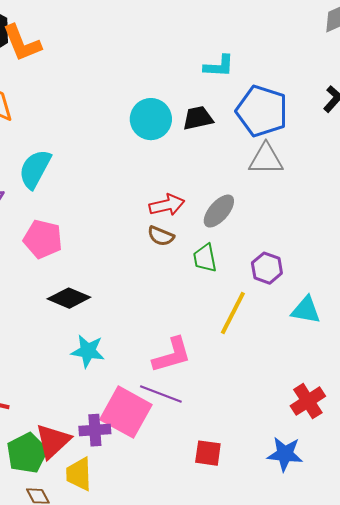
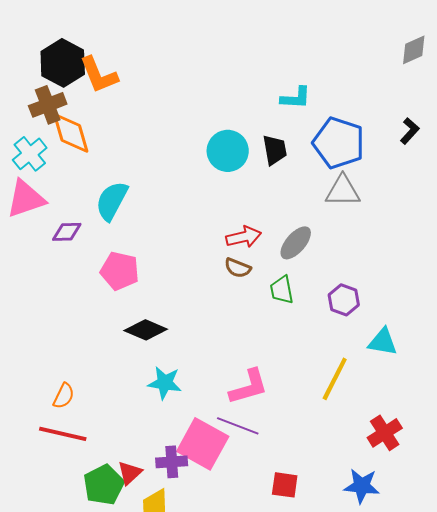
black trapezoid: (198, 118) -> (275, 150), turned 92
yellow line: (233, 313) -> (335, 379), moved
red triangle: (53, 441) -> (130, 473), size x0.7

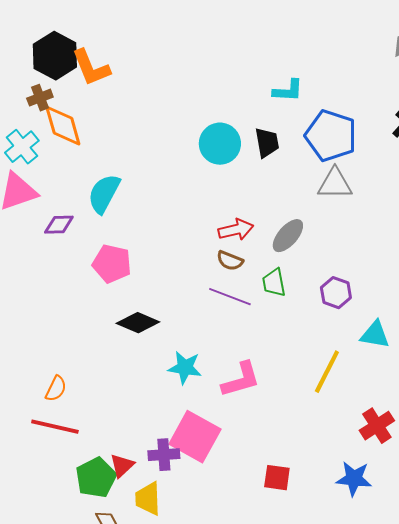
brown cross: (48, 105) -> (40, 98), size x0.7
cyan star: (165, 383) -> (185, 368), moved
purple line: (238, 426) -> (230, 297), moved

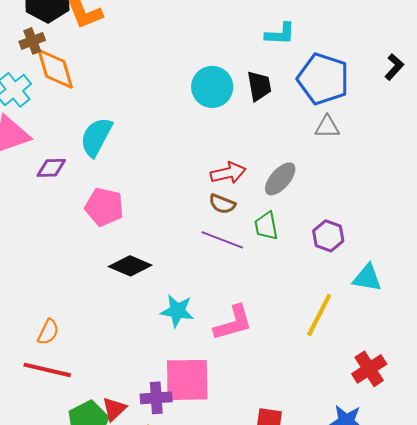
gray triangle: (335, 184) -> (327, 127), size x0.7
pink square: (195, 437) -> (187, 380), turned -30

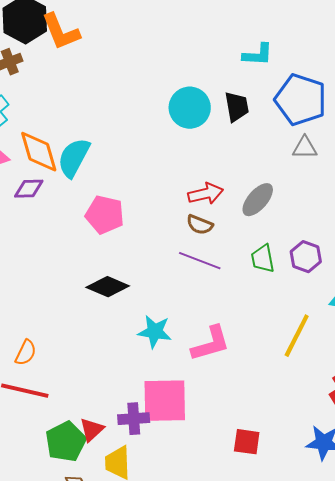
orange diamond: (55, 69) -> (39, 152), moved
pink pentagon: (104, 207) -> (105, 215), moved
green trapezoid: (266, 226) -> (263, 259), moved

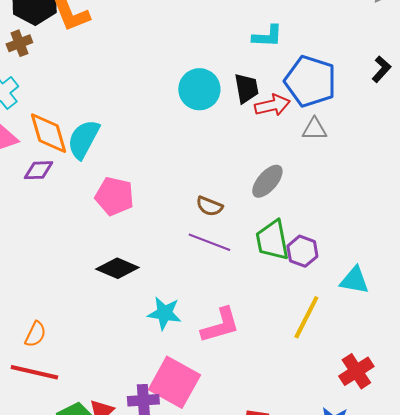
red arrow: (206, 194) -> (272, 105), moved
purple hexagon: (306, 257) -> (302, 251), moved
green trapezoid: (263, 259) -> (272, 240), size x1.4
pink square: (165, 401) -> (174, 382), turned 30

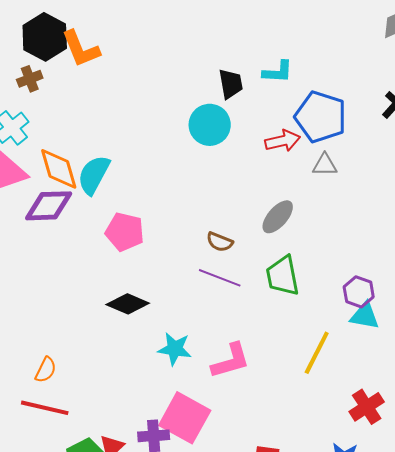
black trapezoid: (246, 88) -> (231, 84), moved
purple diamond: (38, 170) -> (49, 206), size x1.6
purple hexagon: (302, 251) -> (359, 292), moved

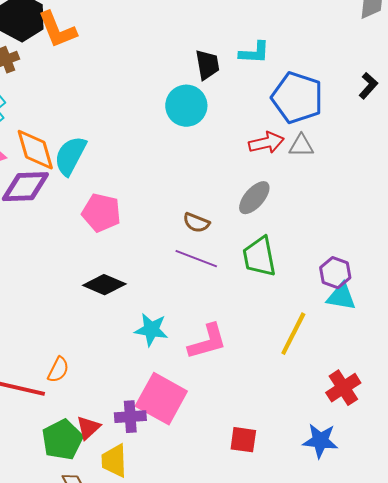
red arrow: (283, 141) -> (266, 143), moved
orange semicircle: (46, 370) -> (58, 370), moved

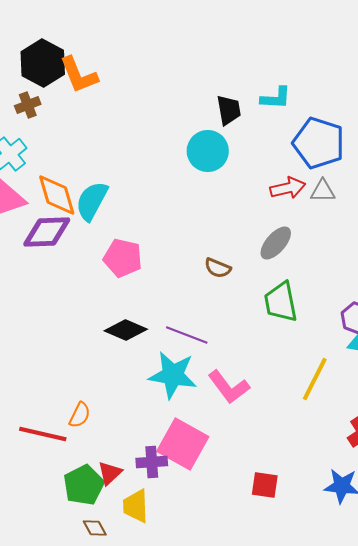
purple line: (196, 259) -> (187, 335), moved
cyan star: (151, 330) -> (173, 375), size x1.4
pink L-shape: (207, 342) -> (229, 387), turned 69

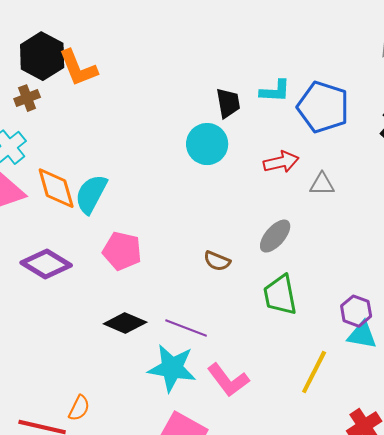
blue pentagon: (319, 143) -> (323, 107), moved
red arrow: (288, 188) -> (281, 162), moved
purple diamond: (47, 232) -> (46, 264), moved, turned 33

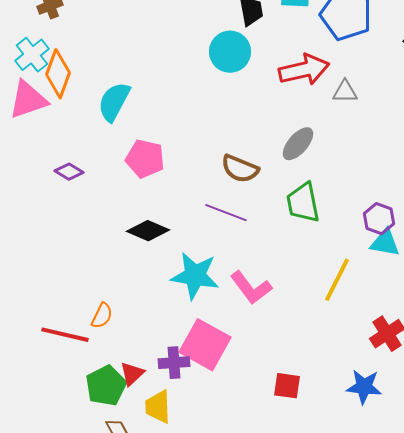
red arrow: (281, 162) -> (304, 70), size x1.4
orange diamond: (56, 188) -> (58, 74), moved, turned 36
brown semicircle: (217, 261) -> (240, 169), size x1.4
purple diamond: (46, 264) -> (69, 172), size x0.6
purple line: (186, 328) -> (226, 213), moved

